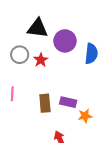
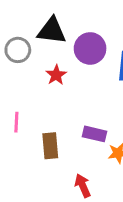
gray circle: (20, 55) -> (18, 50), moved
brown rectangle: (45, 103) -> (50, 146), moved

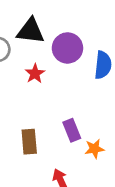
purple rectangle: (94, 134) -> (72, 130), turned 55

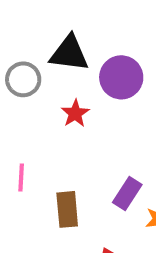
purple rectangle: (72, 130) -> (127, 193), turned 55

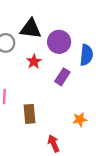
purple rectangle: (127, 193) -> (62, 77), moved

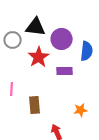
red star: (34, 61) -> (39, 57), size x1.5
purple rectangle: (62, 77) -> (65, 71), turned 56

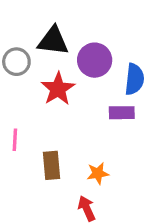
purple rectangle: (65, 71) -> (122, 113), moved
orange star: (81, 110) -> (98, 173), moved

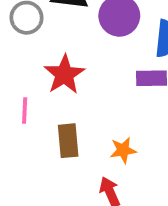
red star: (58, 89) -> (64, 74), moved

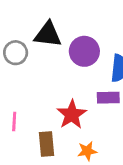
red star: (64, 74) -> (72, 114), moved

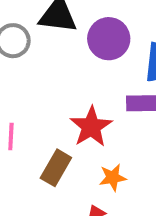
brown rectangle: (46, 144) -> (56, 168), turned 35

